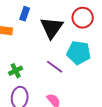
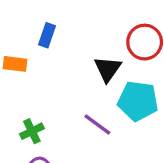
black triangle: (52, 28) -> (108, 69), moved, size x0.7

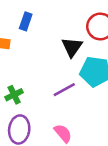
purple line: (97, 125) -> (64, 90), turned -65

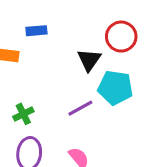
blue rectangle: (26, 21) -> (36, 31), turned 66

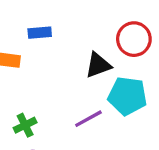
black triangle: (89, 60) -> (98, 65), turned 35

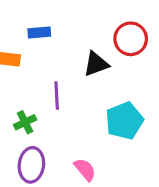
cyan pentagon: (127, 96) -> (124, 121), moved, turned -30
purple line: (88, 119) -> (57, 96), moved, turned -64

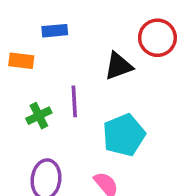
cyan pentagon: (124, 121) -> (124, 135), moved
green cross: (25, 122) -> (39, 116), moved

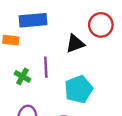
blue rectangle: (55, 31) -> (33, 20), size x1.6
green cross: (39, 116) -> (22, 76), turned -35

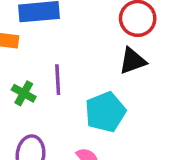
black triangle: (75, 44) -> (133, 61), moved

